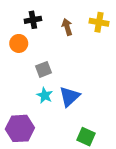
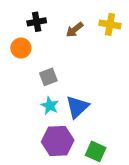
brown arrow: (67, 27) -> (75, 30), turned -112
purple hexagon: (20, 128) -> (58, 141), moved

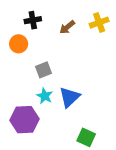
yellow cross: (110, 24) -> (99, 23), turned -30
purple hexagon: (58, 141) -> (25, 120), moved

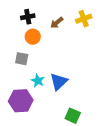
orange circle: (19, 44) -> (33, 37), moved
gray square: (43, 70) -> (22, 59), moved, turned 32

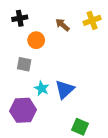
black cross: (28, 17) -> (20, 18), moved
brown arrow: (57, 23) -> (62, 25), turned 80

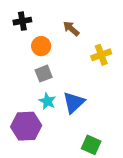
yellow cross: (92, 20) -> (101, 55), moved
gray square: (24, 64) -> (44, 74), moved, turned -32

